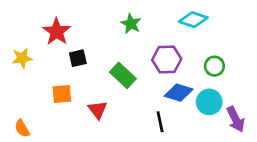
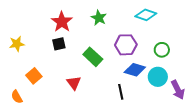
red star: (57, 32) -> (62, 22), moved
orange square: (62, 94) -> (34, 76), moved, turned -35

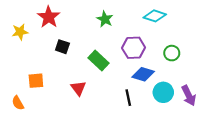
red star: (62, 22) -> (49, 17), moved
yellow star: (17, 44) -> (20, 32), moved
black square: (59, 44) -> (62, 47), turned 32
orange square: (34, 76) -> (36, 81), turned 35
cyan circle: (158, 77) -> (163, 92), moved

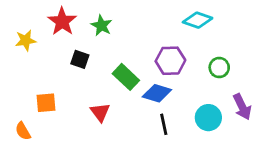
green star: (105, 19) -> (101, 26), moved
blue diamond: (143, 74) -> (157, 93), moved
purple arrow: (189, 96) -> (242, 107), moved

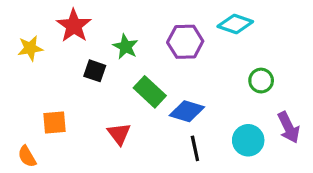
green star: (101, 26) -> (125, 47), moved
purple hexagon: (170, 61) -> (185, 42), moved

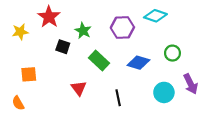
blue diamond: (187, 111) -> (138, 63), moved
orange square: (54, 123) -> (29, 74), moved
black line: (195, 148) -> (118, 98), moved

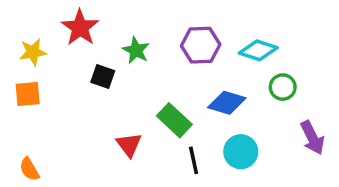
cyan diamond: (155, 16) -> (258, 50), moved
green rectangle: (99, 61) -> (174, 120), moved
orange square: (29, 74) -> (28, 94), moved
cyan circle: (164, 92) -> (241, 152), moved

